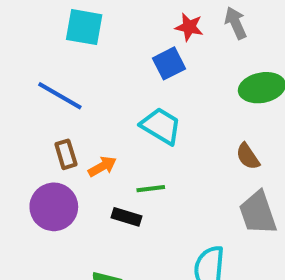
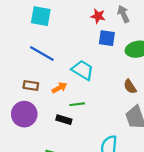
blue square: (169, 63) -> (107, 38), moved, turned 35
blue line: (60, 96) -> (42, 54), moved
brown rectangle: (66, 154) -> (31, 85), turned -64
orange arrow: (102, 166) -> (59, 88), moved

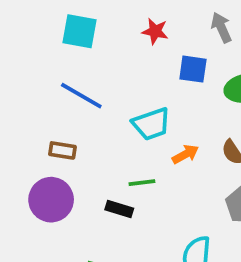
red star: (98, 16) -> (155, 31), moved
cyan trapezoid: (83, 70) -> (151, 124), turned 130
orange arrow: (59, 88) -> (185, 154), moved

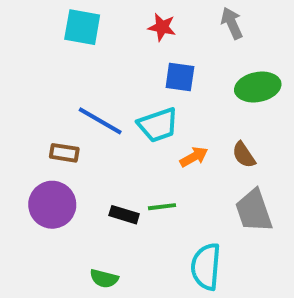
blue square: (193, 69) -> (180, 77), moved
blue line: (81, 96) -> (100, 121), moved
green line: (142, 183) -> (162, 207), moved

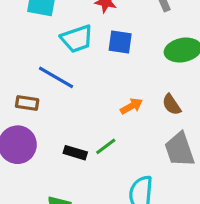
cyan trapezoid: (158, 125) -> (77, 39), moved
green line: (162, 207) -> (106, 146), turned -30

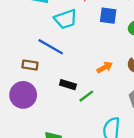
blue square: (120, 42) -> (108, 16), moved
black rectangle: (75, 153) -> (68, 85), moved

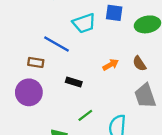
cyan trapezoid: (66, 19) -> (84, 23), moved
green line: (86, 96) -> (85, 115), moved

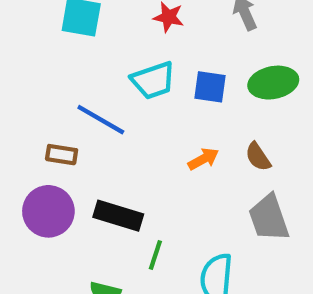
blue square: (114, 13) -> (210, 87), moved
black rectangle: (74, 82) -> (118, 216), moved, size x1.5
green line: (85, 115) -> (155, 255), turned -35

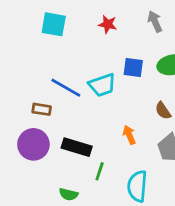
cyan trapezoid: (153, 80) -> (102, 85), moved
orange arrow: (203, 159) -> (129, 135), moved, turned -84

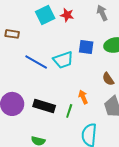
cyan square: (54, 24) -> (45, 15), moved, turned -36
brown rectangle: (42, 109) -> (12, 34), moved
green line: (100, 171) -> (69, 111), moved

